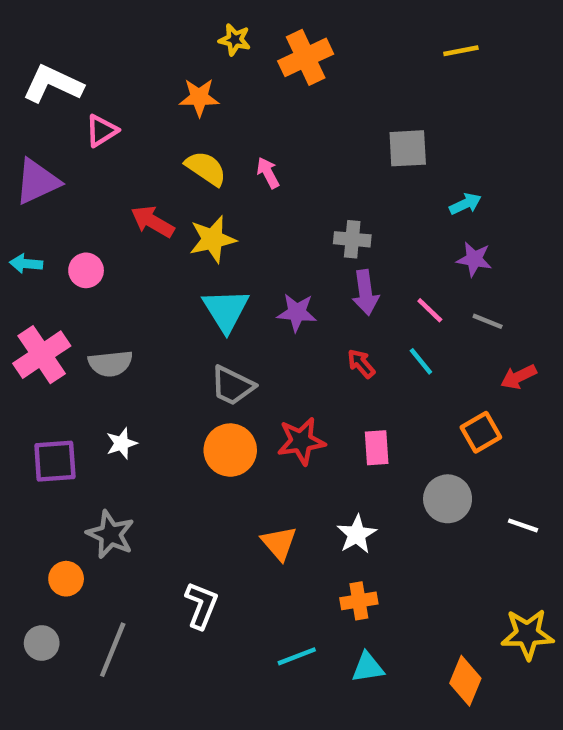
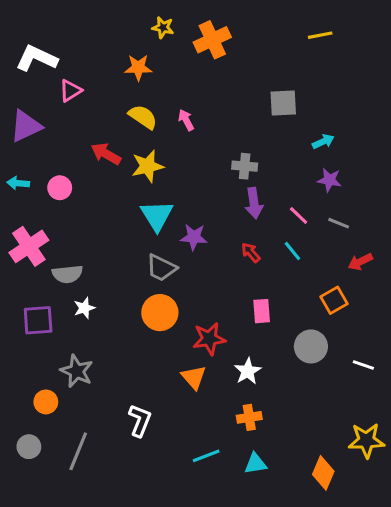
purple star: (297, 312) -> (194, 237), moved
gray semicircle: (110, 364) -> (67, 274), moved
red star: (301, 441) -> (209, 339), moved

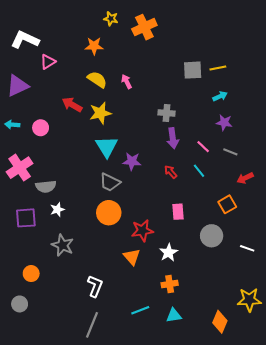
yellow line: (320, 35) -> (218, 68), moved
gray star: (77, 371) -> (63, 245), moved
gray line: (78, 451) -> (92, 325), moved

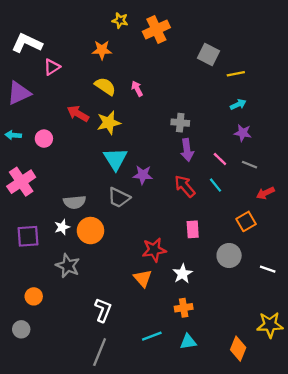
gray square: (193, 70) -> (209, 55), moved, turned 30
red arrow: (171, 172) -> (185, 186), size x1.5
gray semicircle: (46, 186) -> (75, 202), moved
orange circle: (109, 213) -> (90, 231), moved

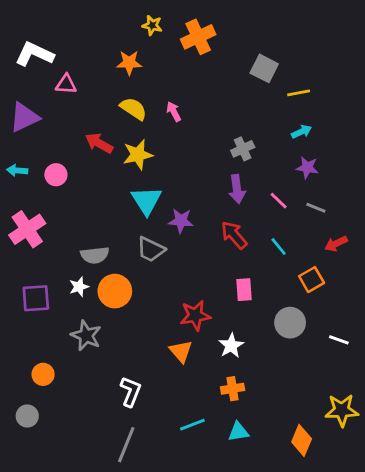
pink triangle: (52, 67) -> (66, 84), turned 36
gray cross: (180, 123) -> (243, 149), moved, turned -30
cyan line: (215, 185) -> (279, 247), moved

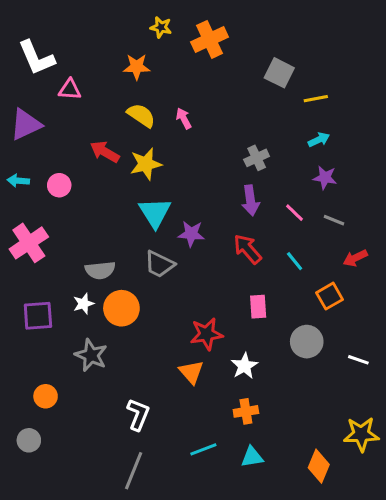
white L-shape: (34, 54) -> (36, 58), turned -138

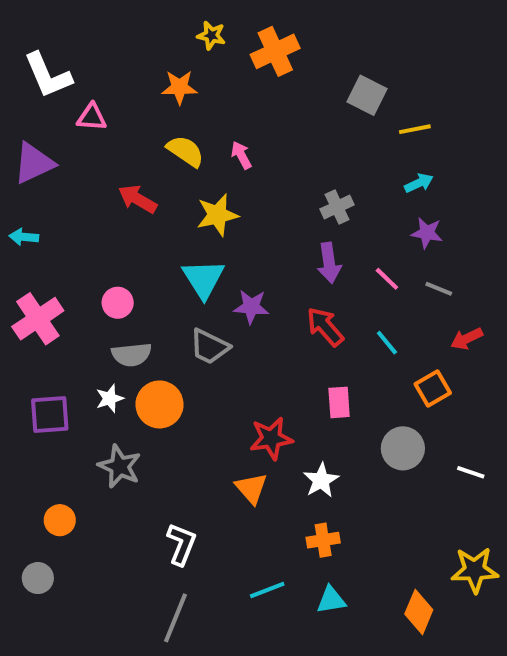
yellow star: (146, 164) -> (217, 215), moved
pink circle: (59, 185) -> (118, 303), moved

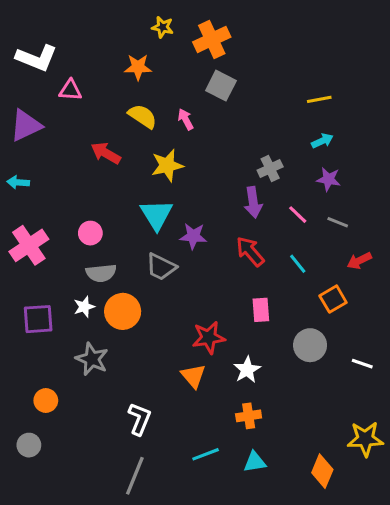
white L-shape: (48, 75) -> (37, 58), turned -45
gray square: (367, 95) -> (221, 86), moved
gray cross: (337, 207) -> (270, 169), moved

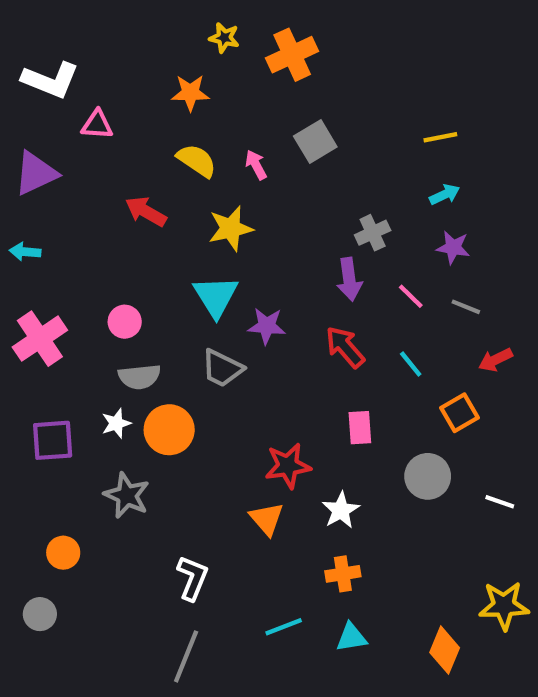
gray square: (221, 86) -> (315, 142), moved, turned 32

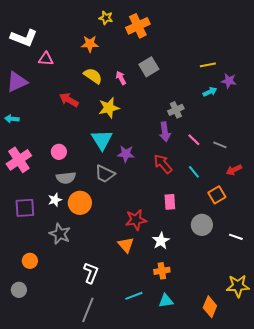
purple star: (453, 247) -> (229, 81), moved

